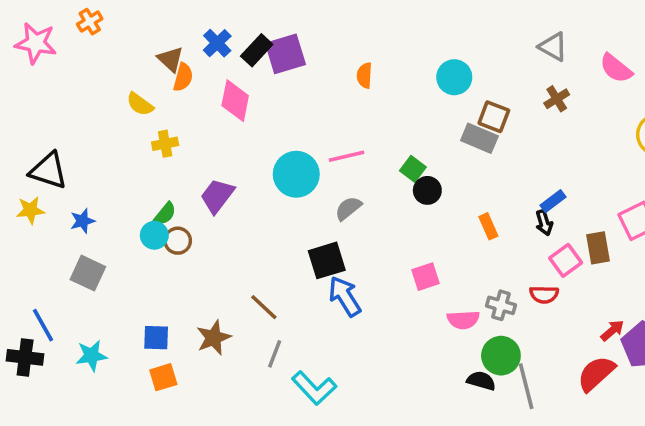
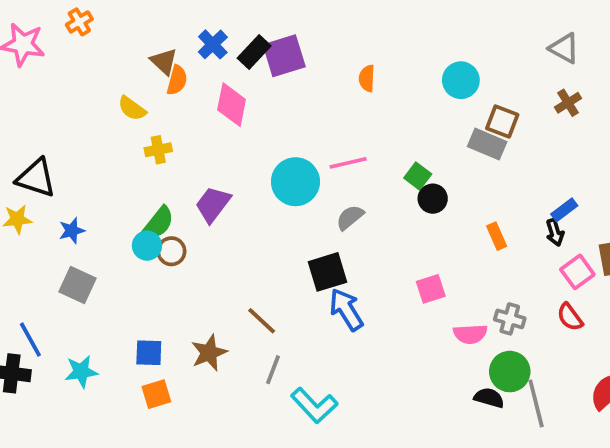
green semicircle: (165, 214) -> (158, 223), size x1.4
red semicircle: (544, 295) -> (570, 317), moved, turned 52

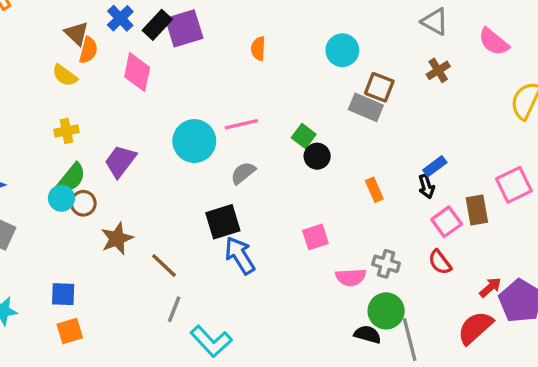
yellow semicircle: (132, 108) -> (65, 75), moved
yellow cross: (158, 150) -> (66, 131), moved
brown star: (209, 353) -> (117, 239), moved

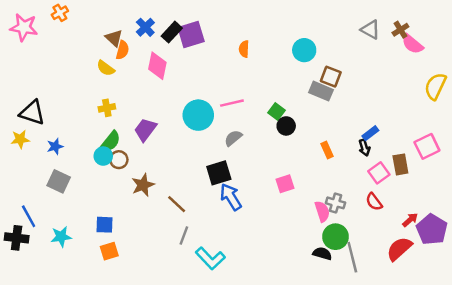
brown cross: (438, 70) -> (400, 30), moved
pink semicircle: (351, 277) -> (322, 211), moved, turned -105

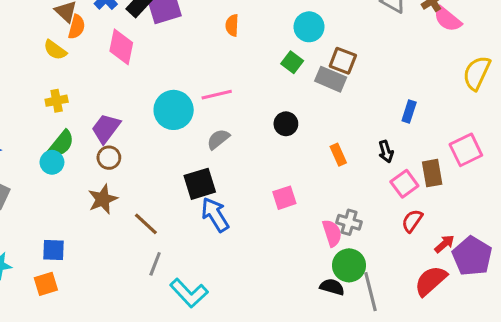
green square: (277, 112) -> (292, 62), moved
blue rectangle: (370, 133) -> (409, 111), moved, turned -35
brown circle: (119, 160) -> (109, 158), moved
red semicircle: (374, 202) -> (412, 221), moved, turned 72
orange square: (109, 251) -> (46, 284), moved

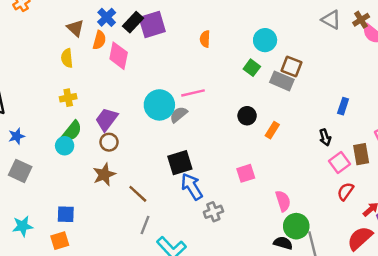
orange semicircle: (77, 27) -> (99, 40), moved
yellow semicircle: (55, 50) -> (67, 58), turned 48
gray semicircle: (218, 139) -> (179, 115), moved
orange rectangle: (338, 155) -> (272, 130), moved, turned 56
gray cross: (349, 222) -> (213, 212), moved, turned -36

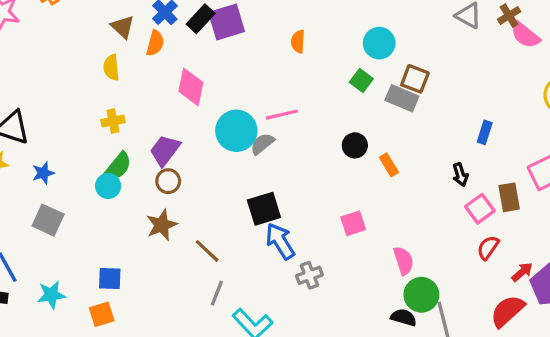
pink diamond: (119, 56) -> (191, 87), moved
orange rectangle: (272, 130) -> (389, 165), turned -63

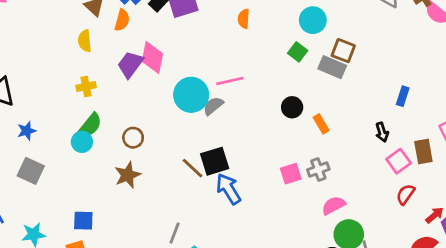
purple trapezoid: (165, 150) -> (130, 64), moved
brown line: (207, 251) -> (193, 168), moved
pink semicircle: (404, 261) -> (334, 205), turned -100
gray cross: (309, 275) -> (318, 169), moved

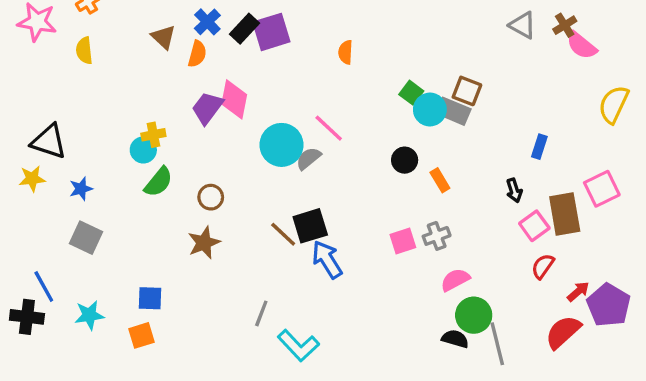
cyan circle: (313, 20) -> (430, 110), moved
yellow semicircle: (85, 41) -> (84, 51), moved
pink line: (230, 81) -> (329, 128), turned 56
cyan circle: (82, 142) -> (143, 150), moved
brown rectangle: (423, 152) -> (565, 214), size x1.4

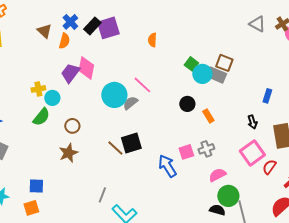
cyan circle: (143, 150) -> (52, 98), moved
pink square: (534, 226) -> (252, 153), moved, size x1.4
blue arrow: (327, 260) -> (167, 166), moved

